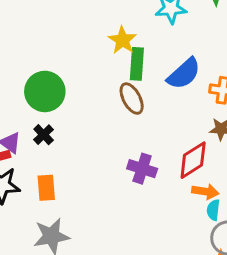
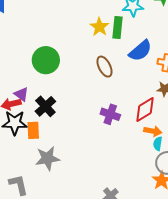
green rectangle: (137, 64) -> (117, 27), moved
black cross: (44, 135) -> (45, 106), moved, size x1.5
orange rectangle: (46, 188) -> (33, 130), moved

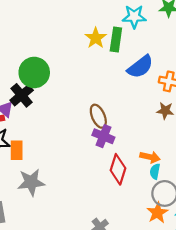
brown ellipse: (105, 67) -> (98, 116), moved
black cross: (45, 106) -> (22, 95), moved
red diamond: (145, 110) -> (118, 169), moved, turned -44

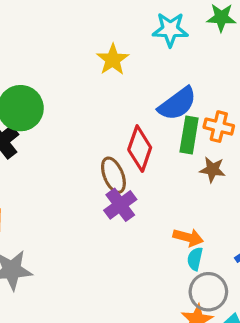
green rectangle: (116, 40) -> (189, 135), moved
purple cross: (103, 136) -> (120, 205), turned 30
red diamond: (118, 169) -> (140, 149), moved

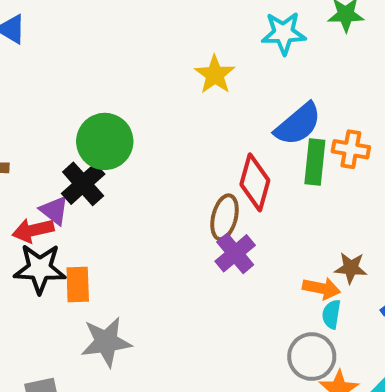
brown star: (212, 170) -> (351, 268), moved
brown ellipse: (113, 175) -> (225, 217), turned 40
gray circle: (208, 292) -> (312, 357), moved

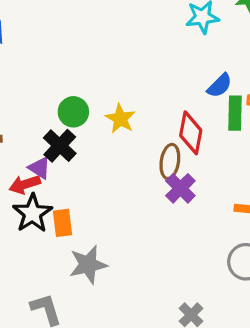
yellow star: (215, 75) -> (120, 119), moved
blue semicircle: (298, 124) -> (220, 86), size x0.7
green circle: (105, 141) -> (73, 112), size x0.7
black star: (40, 269) -> (32, 213), turned -30

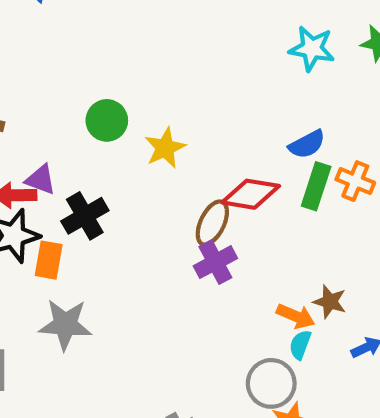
red diamond: (191, 133) -> (251, 194), turned 72
black cross: (60, 146) -> (85, 216), moved
purple triangle: (40, 168) -> (41, 180), turned -30

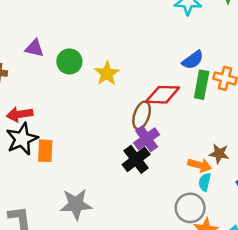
purple triangle: (41, 180) -> (34, 48), moved
black cross: (85, 216) -> (136, 159), moved
gray star: (65, 324) -> (76, 204), moved

